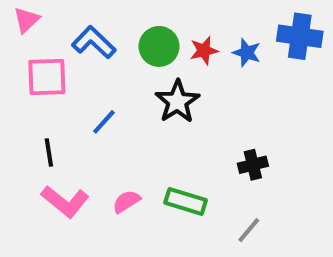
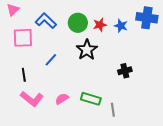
black cross: (253, 165) -> (125, 71), moved
gray line: (249, 230) -> (113, 110), moved, turned -48

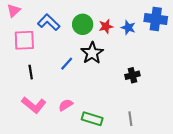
blue line: (51, 60) -> (67, 64), moved
black line: (24, 75) -> (31, 72), moved
green rectangle: (91, 99) -> (92, 119), moved
gray line: (113, 110) -> (130, 119), moved

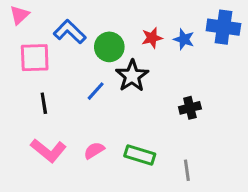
green circle: (83, 24) -> (109, 47), moved
green rectangle: (92, 119) -> (140, 155), moved

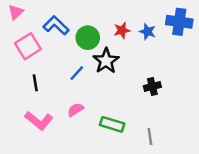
pink square: (35, 58) -> (28, 46), turned -30
pink semicircle: (94, 150) -> (76, 110), moved

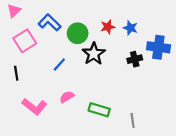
blue cross: (179, 22) -> (158, 47), moved
blue line: (77, 73) -> (59, 65), moved
black line: (35, 83) -> (16, 73), moved
black cross: (152, 86) -> (135, 59), moved

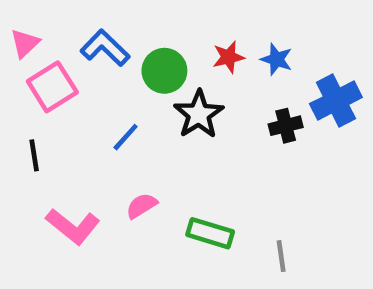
pink triangle: (14, 11) -> (25, 43), moved
blue cross: (158, 47) -> (336, 101), turned -35

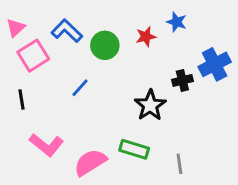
blue star: (276, 59) -> (177, 22), moved
black star: (199, 114) -> (150, 105), moved
pink semicircle: (142, 206) -> (90, 162), moved, size x1.6

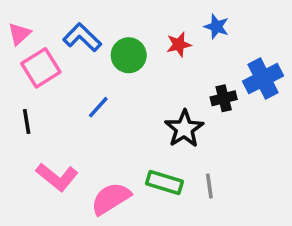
gray line: (179, 164) -> (209, 186), moved

